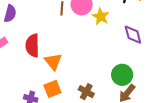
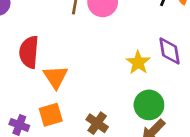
yellow star: (101, 16) -> (138, 62), moved

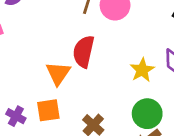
red semicircle: (29, 52) -> (84, 52), moved

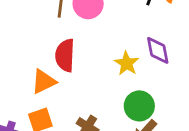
orange triangle: (58, 73) -> (44, 82), turned 40

